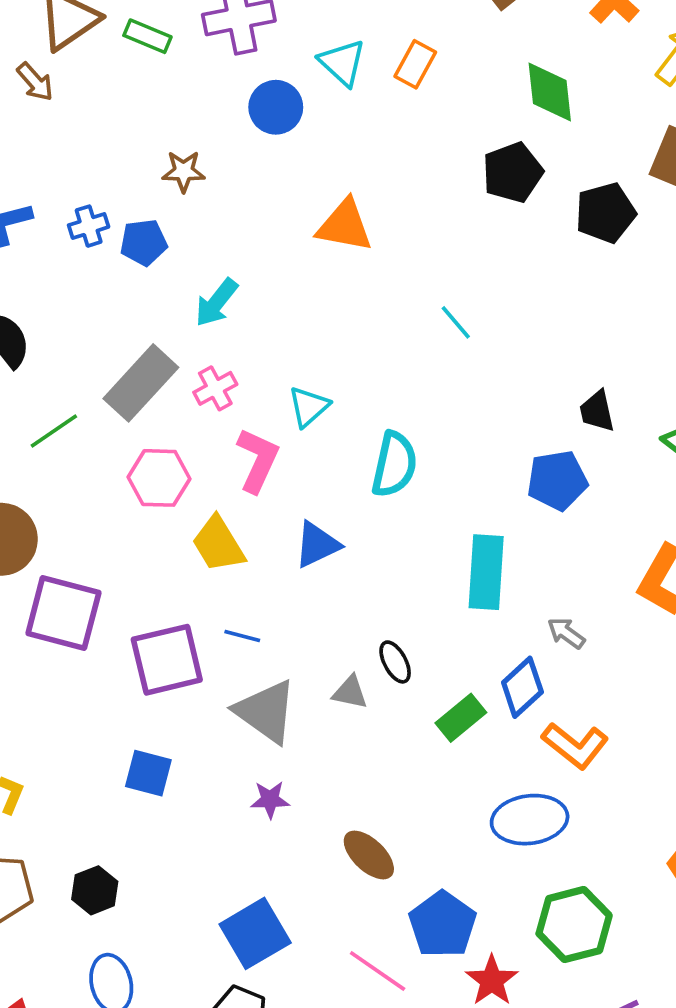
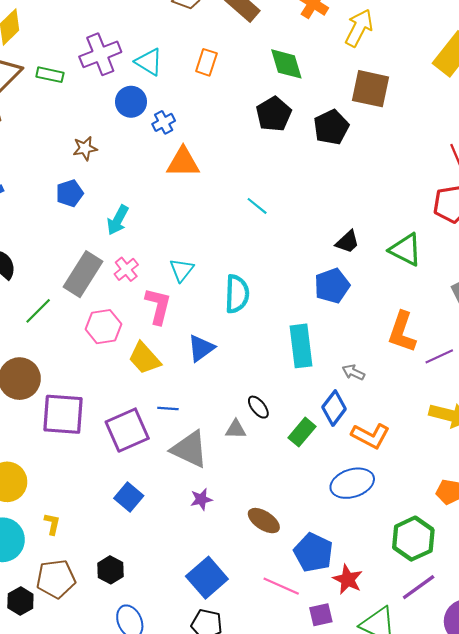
cyan triangle: (342, 63) -> (149, 62), moved
blue cross: (89, 226) -> (164, 122), moved
black trapezoid: (597, 411) -> (347, 242), turned -110
blue square: (148, 773) -> (129, 497), turned 36
green hexagon: (574, 925) -> (413, 539), moved

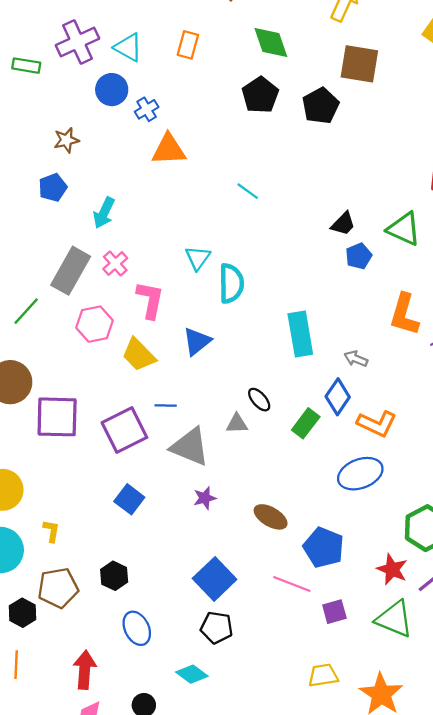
cyan triangle: (182, 270) -> (198, 258), moved
blue pentagon: (332, 286) -> (359, 256), moved, size x0.7
red star: (348, 579) -> (392, 569), moved

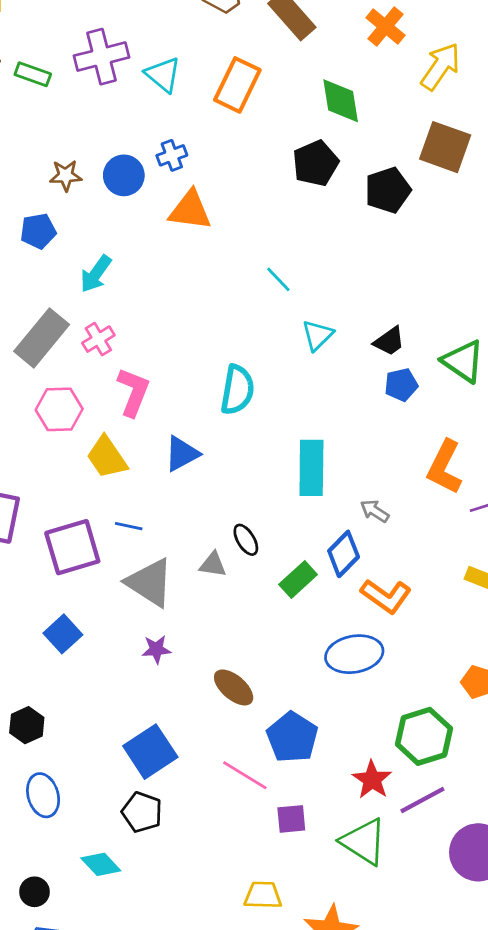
orange rectangle: (188, 45) -> (237, 85), size x1.5
blue circle: (112, 90) -> (124, 175), moved
cyan triangle: (198, 258) -> (317, 335), moved

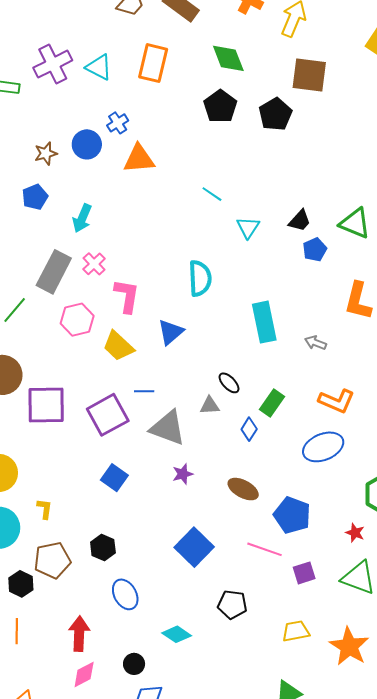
blue diamond: (344, 554) -> (249, 429), moved, size x0.7
red star: (372, 780) -> (355, 533), size x0.7
black pentagon: (142, 812) -> (232, 604), moved

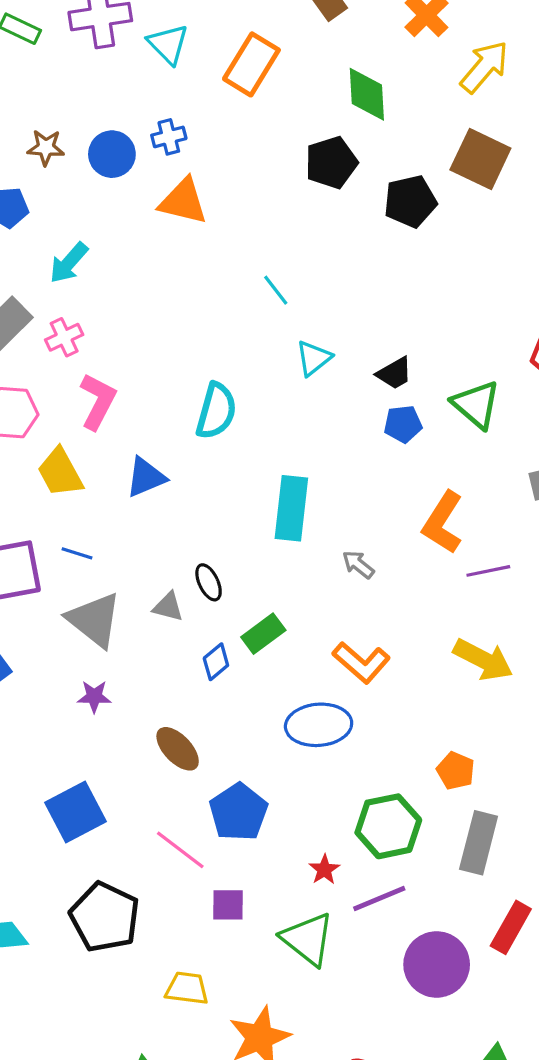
black pentagon: (232, 604) -> (105, 917), size x1.5

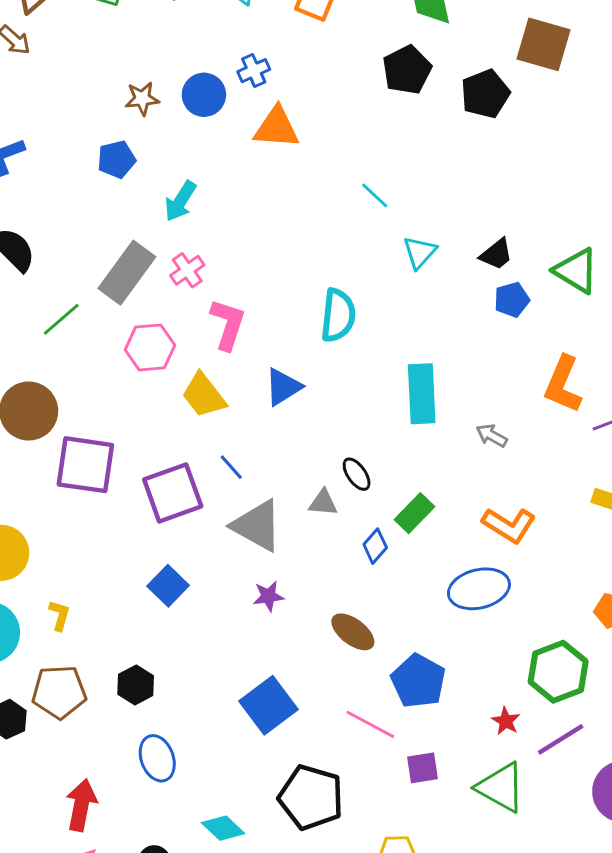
blue line: (77, 553) -> (231, 467), turned 40

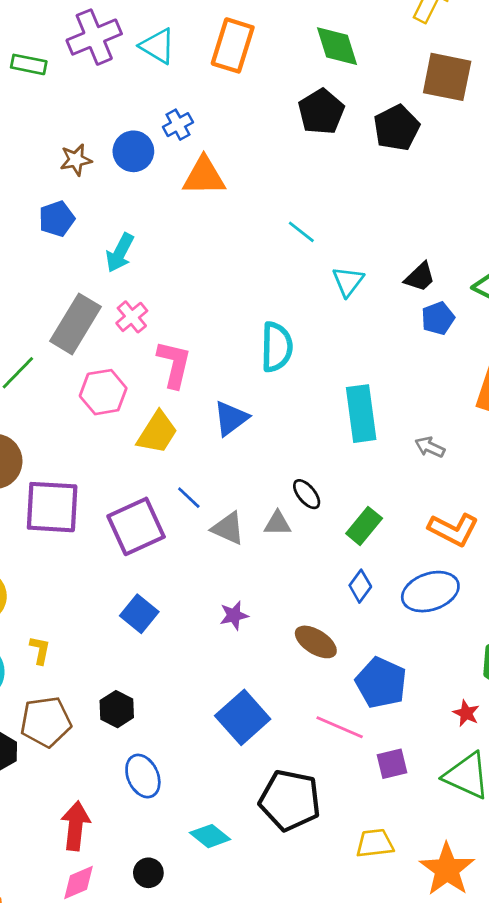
yellow trapezoid: (204, 395) -> (157, 433), turned -105
gray triangle: (257, 526) -> (228, 528), moved, size x0.7
blue diamond: (375, 546) -> (360, 586), moved

